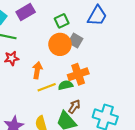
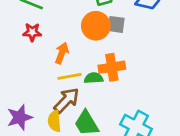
gray square: (75, 41) -> (116, 24), turned -32
brown arrow: (74, 107) -> (67, 100), moved, size x1.5

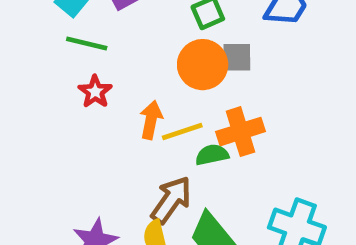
red star: (32, 32) -> (95, 92), turned -30
yellow line: (70, 76) -> (182, 131), moved

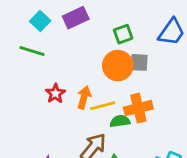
green line: (87, 43) -> (32, 51), moved
red star: (95, 92) -> (55, 94), moved

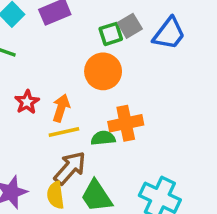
gray square: (139, 62) -> (130, 26), moved, turned -36
yellow line: (103, 106) -> (64, 132), moved

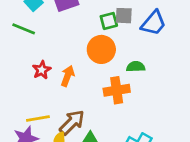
gray square: (130, 26) -> (124, 16), turned 30
yellow line: (64, 132) -> (38, 118), moved
green semicircle: (103, 138) -> (136, 67), moved

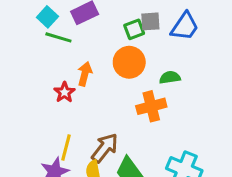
green line: (24, 29) -> (58, 37), moved
orange arrow: (68, 76) -> (85, 74), moved
yellow line: (38, 118) -> (66, 147), turned -60

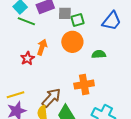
gray square: (150, 21) -> (65, 13), moved
orange cross: (151, 106) -> (84, 85), moved
yellow line: (66, 147) -> (15, 95), moved, turned 54

